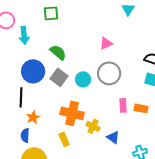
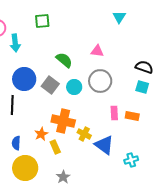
pink triangle: (106, 43) -> (97, 51), turned 32
green semicircle: (58, 52) -> (64, 60), moved
orange star: (33, 117) -> (41, 134), moved
blue triangle: (113, 137) -> (104, 145), size x1.5

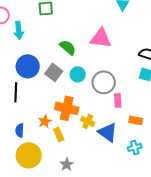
pink triangle: (97, 51) -> (101, 38), size x1.6
gray circle: (100, 81) -> (104, 82), moved
orange rectangle: (132, 116) -> (136, 120), moved

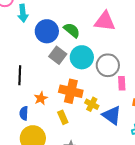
blue circle: (28, 66) -> (47, 31), moved
cyan circle: (78, 74) -> (82, 57), size x1.5
orange star: (45, 121) -> (41, 98), moved

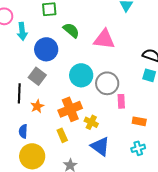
green semicircle: (72, 30) -> (71, 30), moved
gray square: (58, 55) -> (37, 76), moved
orange cross: (71, 91) -> (70, 109), turned -35
orange star: (41, 98) -> (37, 106), moved
blue triangle: (112, 115) -> (100, 146), moved

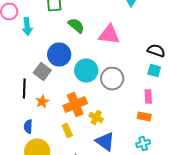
blue circle: (46, 49) -> (59, 54), moved
pink rectangle: (121, 101) -> (148, 96), moved

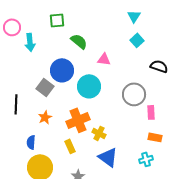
pink triangle: (109, 34) -> (104, 59), moved, size x0.6
cyan square: (154, 70) -> (137, 40), moved, turned 32
gray circle: (112, 78) -> (134, 94), moved
black line: (24, 88) -> (16, 104), moved
orange rectangle: (144, 116) -> (155, 137), moved

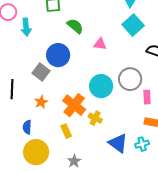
cyan square: (137, 40) -> (133, 25), size x1.5
cyan circle: (89, 86) -> (101, 86), moved
orange cross: (78, 120) -> (74, 105), turned -30
blue triangle: (108, 157) -> (118, 143), moved

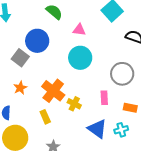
gray circle: (130, 79) -> (122, 74), moved
cyan circle: (101, 86) -> (80, 58), moved
pink rectangle: (147, 97) -> (104, 98), moved

